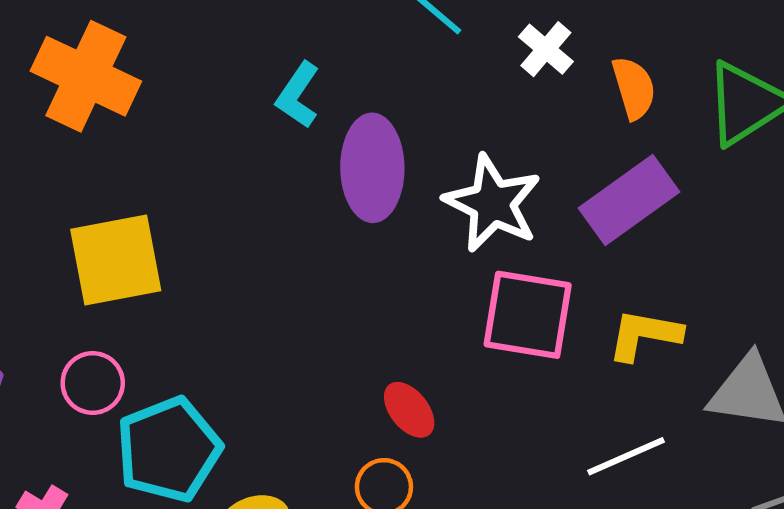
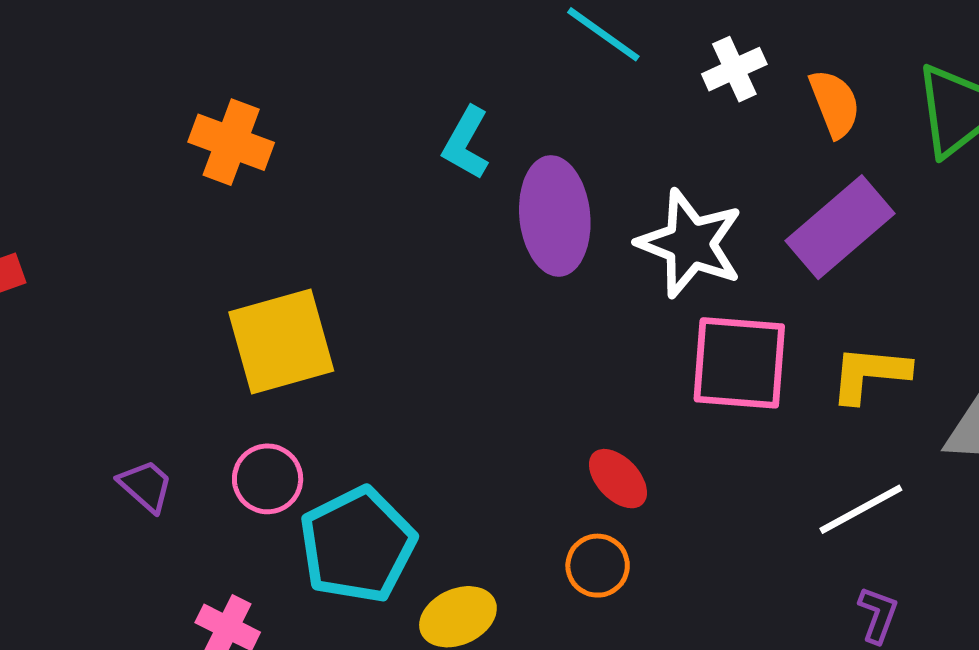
white cross: (546, 49) -> (734, 69), turned 30
orange cross: (86, 76) -> (231, 142), size x0.7

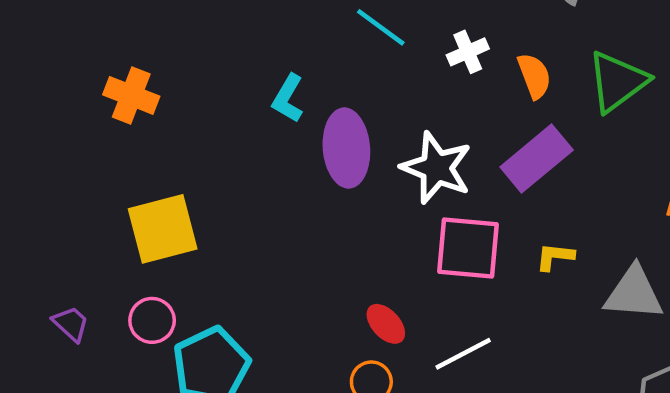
yellow L-shape: (870, 374) -> (555, 257), size x0.7
white line: (861, 509) -> (463, 354), moved

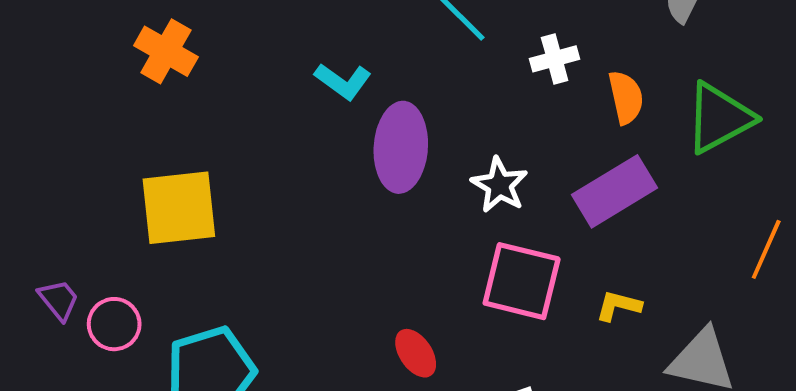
cyan L-shape: (288, 98) -> (343, 81), turned -93
white star: (436, 168) -> (499, 185), size x0.7
pink circle: (152, 320) -> (114, 324), moved

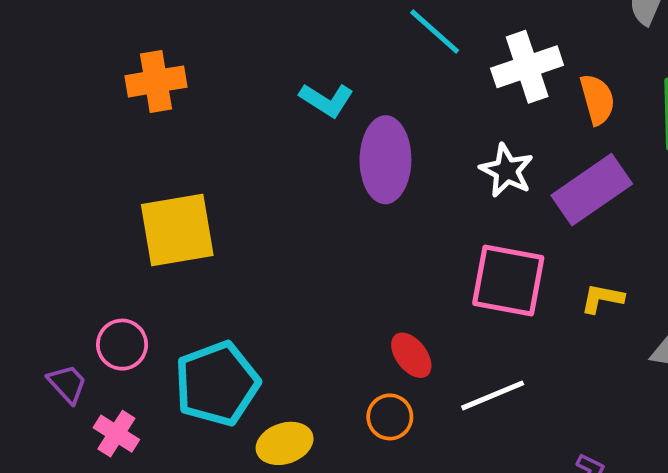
orange cross: (166, 51) -> (156, 81), turned -36
white cross: (555, 59) -> (527, 67), size x1.5
white star: (499, 185) -> (507, 170), moved
purple trapezoid: (59, 300) -> (67, 384), moved

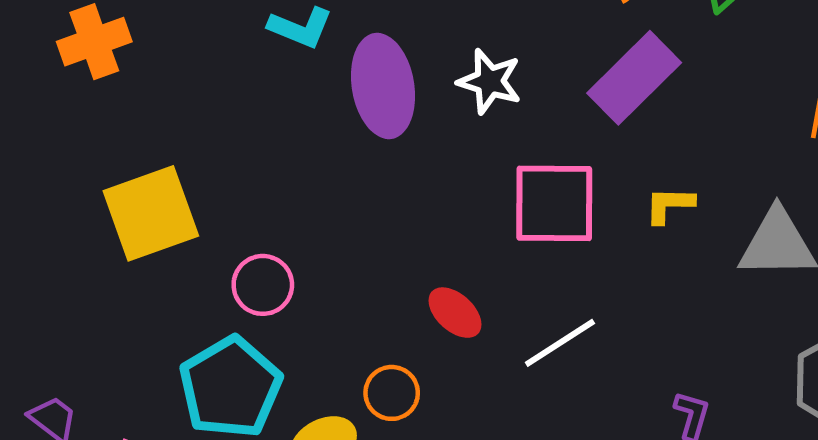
white star: (507, 170) -> (490, 81), moved
pink circle: (122, 345) -> (263, 285), moved
orange circle: (390, 417) -> (392, 393), moved

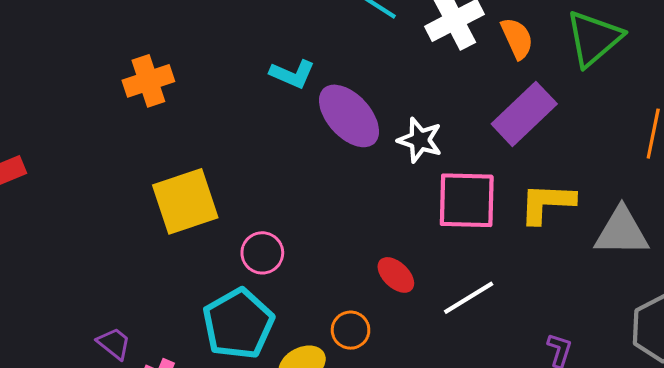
white star: (490, 81) -> (420, 140), moved
purple ellipse: (383, 86) -> (349, 116), turned -34
yellow L-shape: (669, 205) -> (547, 203), size x1.6

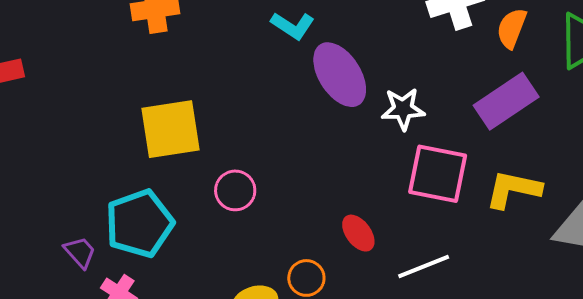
orange semicircle: (517, 38) -> (512, 28), turned -144
white star: (420, 140) -> (403, 109), turned -30
cyan pentagon: (238, 324) -> (140, 223), moved

